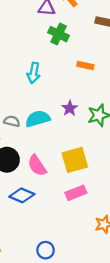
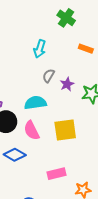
cyan semicircle: (38, 119) -> (35, 103), moved
gray semicircle: (12, 121) -> (49, 76), moved, turned -80
pink rectangle: (76, 193) -> (56, 174), moved

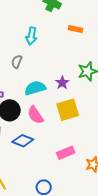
gray semicircle: (49, 76) -> (17, 62), moved
purple star: (67, 84) -> (62, 83), moved

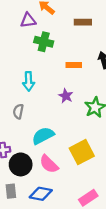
purple star: (62, 83) -> (66, 96), moved

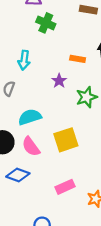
orange rectangle: (74, 65) -> (78, 59), moved

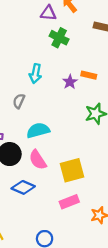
purple star: (59, 81) -> (70, 82), moved
yellow square: (66, 140) -> (72, 170), moved

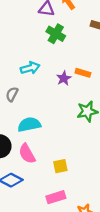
cyan arrow: (35, 74) -> (30, 68), turned -120
yellow square: (72, 170) -> (60, 166), size x0.6

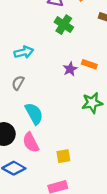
cyan arrow: (30, 68) -> (24, 52), moved
cyan semicircle: (29, 124) -> (34, 114), turned 70

